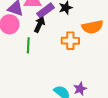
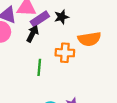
green line: (28, 45) -> (39, 67), moved

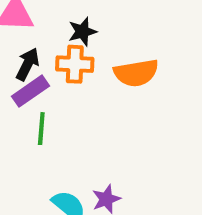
purple rectangle: (40, 19) -> (31, 91), moved
orange cross: (65, 53) -> (75, 64), moved

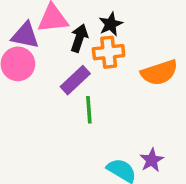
black arrow: (28, 64) -> (79, 38), moved
orange semicircle: (136, 73) -> (159, 73), moved

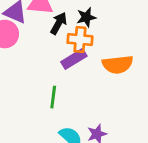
purple rectangle: (75, 80) -> (74, 59), moved
green line: (89, 110) -> (53, 97), moved

